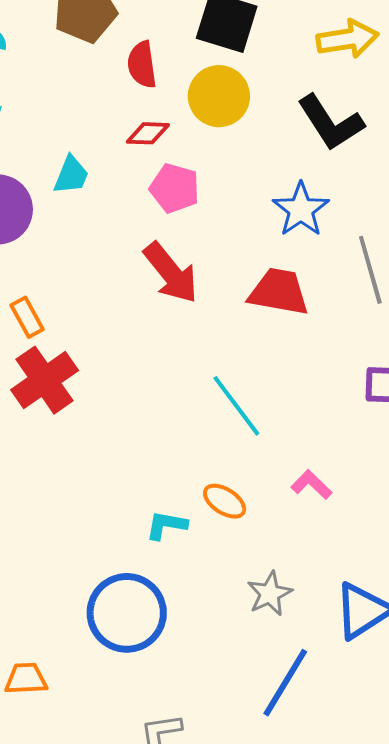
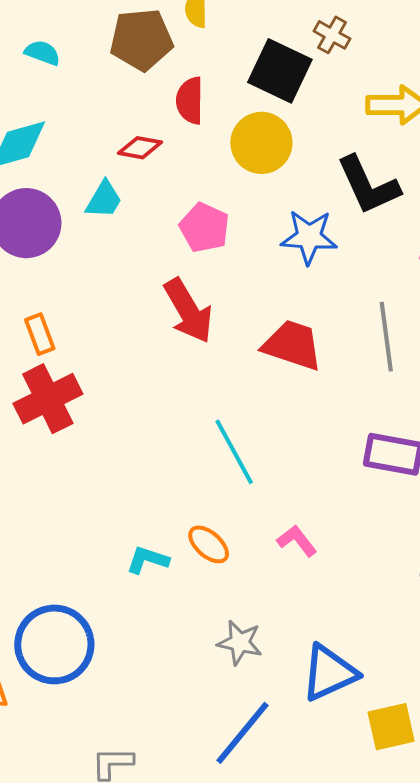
red diamond: (148, 133) -> (140, 148), moved
blue star: (301, 210) -> (309, 237), moved, turned 30
gray star: (270, 594) -> (240, 642), turned 30
blue circle: (127, 613) -> (54, 644), moved

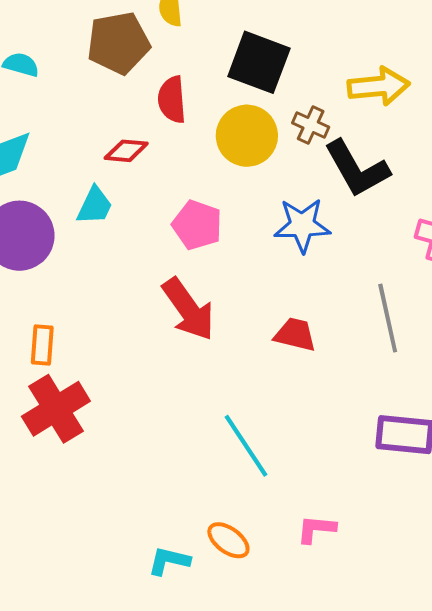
brown cross: (332, 35) -> (311, 125), moved
orange rectangle: (40, 334) -> (42, 345), turned 30
red trapezoid: (293, 345) -> (295, 334), size x0.7
pink L-shape: (297, 541) -> (316, 529), turned -42

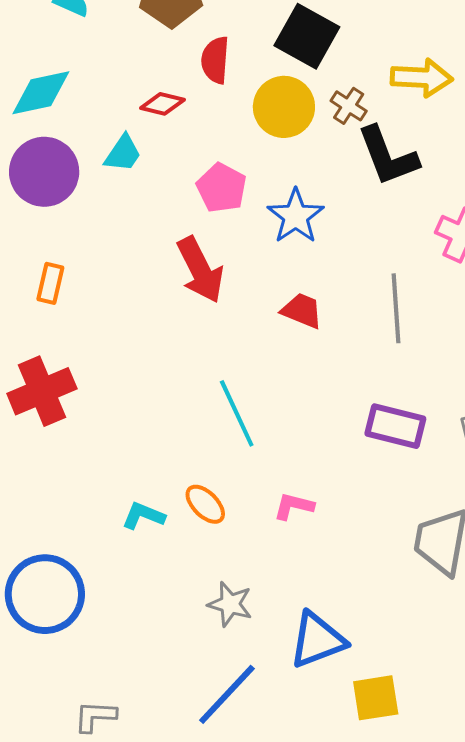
blue star: (302, 225) -> (296, 216), moved, turned 30
red cross: (56, 409) -> (42, 391), moved

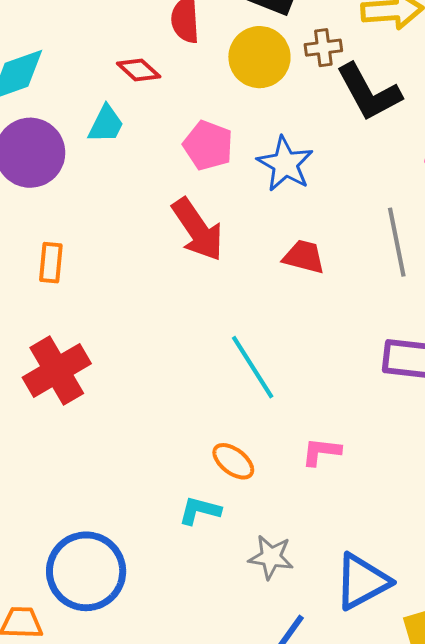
red diamond: (162, 104) -> (139, 70), turned 36
brown cross: (349, 106) -> (323, 48), turned -33
cyan L-shape: (143, 516) -> (200, 511), moved

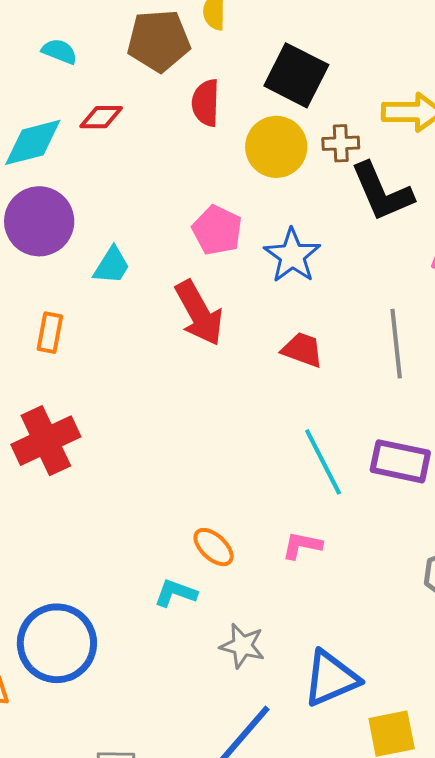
red diamond: (139, 70) -> (101, 117), moved, turned -48
cyan trapezoid: (106, 124) -> (112, 266), moved
cyan line: (253, 367) -> (323, 462), moved

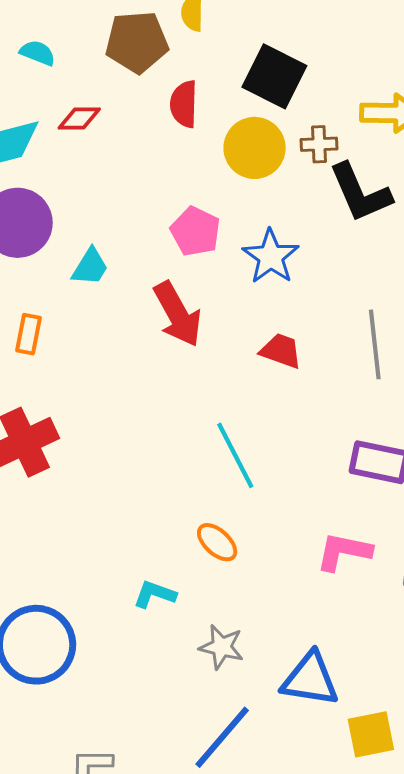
cyan line: (323, 462) -> (235, 455), moved
pink L-shape: (302, 545) -> (344, 552), moved, size x1.4
orange ellipse: (214, 547) -> (217, 542), moved
blue triangle: (331, 678) -> (310, 679), turned 32

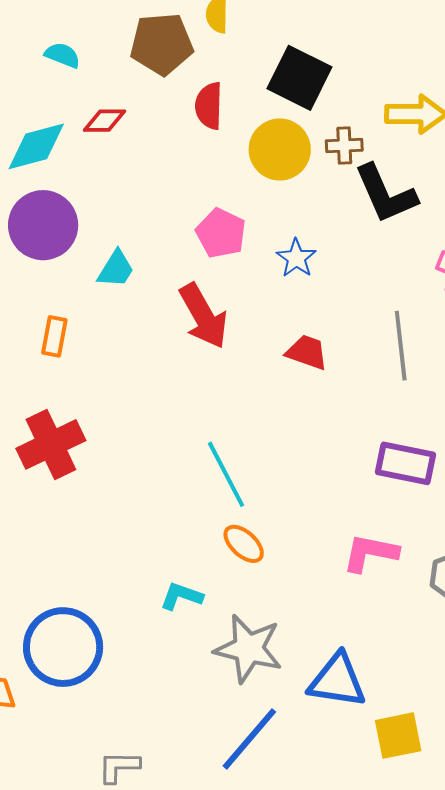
blue star: (271, 257) -> (296, 258), size x0.7
cyan line: (235, 455) -> (226, 474), moved
gray star: (222, 647) -> (248, 649), size x1.5

